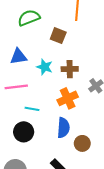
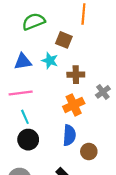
cyan star: (45, 67) -> (50, 61), moved
cyan line: (32, 109) -> (25, 117), moved, turned 56

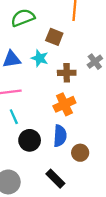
gray cross: (103, 92) -> (95, 62), moved
black circle: (28, 140) -> (30, 140), moved

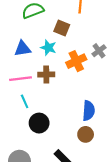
brown cross: (67, 73) -> (46, 74), moved
orange cross: (64, 104) -> (76, 61), moved
blue semicircle: (60, 136) -> (89, 111), moved

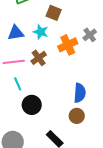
brown cross: (46, 74) -> (39, 58), turned -35

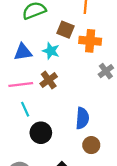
gray cross: (90, 35) -> (106, 71), moved
orange cross: (68, 45) -> (90, 41), moved, turned 30
blue semicircle: (80, 93) -> (82, 118), moved

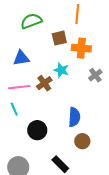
brown square: (65, 30) -> (59, 38), turned -35
cyan star: (51, 51) -> (61, 70), moved
cyan line: (25, 109) -> (14, 109), moved

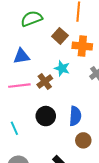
brown square: (59, 38) -> (60, 36), turned -35
cyan line: (14, 109) -> (14, 128), moved
black circle: (37, 130) -> (46, 116), moved

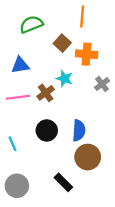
brown circle: (83, 140) -> (88, 157), size x1.5

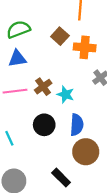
green semicircle: (31, 24) -> (18, 29), moved
cyan star: (64, 79) -> (66, 94), moved

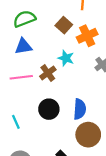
orange cross: (85, 47) -> (87, 36), turned -30
cyan star: (66, 94) -> (66, 58), moved

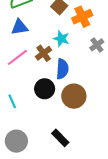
pink line: (21, 77) -> (17, 57), turned -30
blue semicircle: (80, 109) -> (62, 69), moved
brown circle: (88, 135) -> (74, 96), moved

